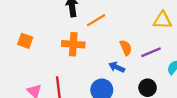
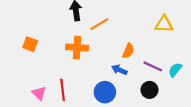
orange semicircle: (126, 48) -> (128, 51), turned 48
purple line: (151, 52) -> (153, 66), moved, turned 48

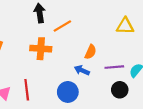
purple line: (153, 66) -> (114, 67), turned -30
black circle: (149, 90) -> (120, 90), moved

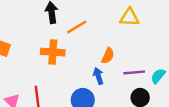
yellow triangle: (125, 26) -> (129, 17), moved
blue arrow: (82, 70) -> (98, 76), turned 48

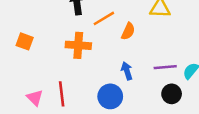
orange semicircle: (108, 56) -> (128, 31), moved

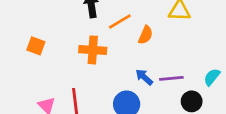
purple line: (165, 67) -> (171, 78), moved
blue arrow: (127, 71) -> (144, 77), turned -30

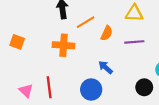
purple line: (171, 78) -> (134, 42), moved

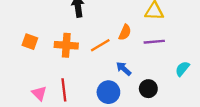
orange line: (86, 22) -> (100, 45), moved
orange cross: (64, 45) -> (66, 45), moved
black circle: (144, 87) -> (148, 89), moved

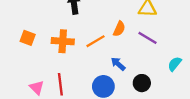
purple line: (154, 42) -> (147, 38), turned 36

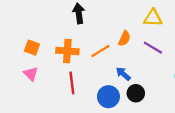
black circle: (142, 83) -> (136, 93), moved
red line: (60, 84) -> (72, 83), moved
pink triangle: (37, 88) -> (31, 74), moved

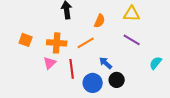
orange semicircle: (124, 38) -> (100, 21), moved
pink triangle: (31, 74) -> (50, 63), moved, turned 32
red line: (72, 83) -> (72, 69), moved

